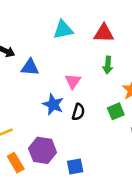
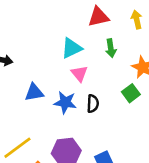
cyan triangle: (63, 30) -> (72, 48), moved
blue triangle: (30, 67) -> (34, 92), moved

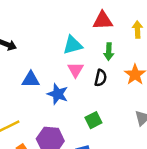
green square: (131, 93) -> (93, 120), moved
black semicircle: (93, 104) -> (101, 78), moved

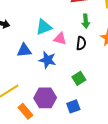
cyan triangle: (73, 45) -> (44, 27), moved
pink triangle: (76, 70) -> (60, 39), turned -40

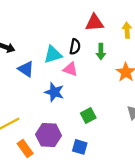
black semicircle: (81, 43) -> (75, 47), moved
blue triangle: (24, 50) -> (26, 69), moved, turned 35
blue square: (73, 106) -> (80, 147), turned 32

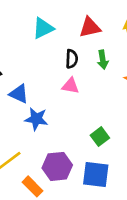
cyan triangle: (53, 55) -> (43, 28), moved
blue star: (54, 92) -> (36, 119), moved
blue square: (80, 147) -> (96, 175), size x1.5

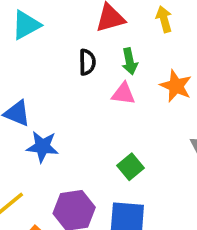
cyan triangle: (43, 28) -> (26, 25), moved
pink triangle: (70, 86) -> (123, 94), moved

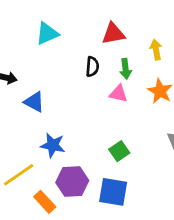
yellow arrow: (164, 19) -> (156, 50), moved
blue star: (42, 147) -> (53, 145), moved

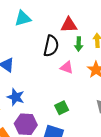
black semicircle: (92, 67) -> (51, 46), size x1.5
green arrow: (126, 69) -> (79, 44), moved

